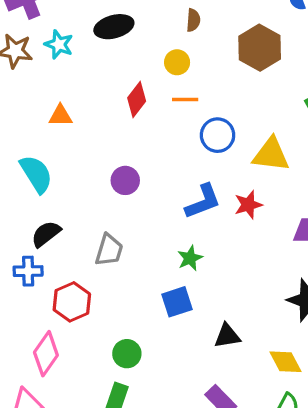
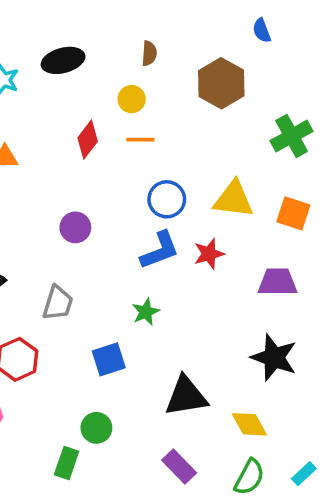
blue circle: (218, 135) -> (167, 199), moved
blue square: (177, 302) -> (109, 359), moved
black triangle: (227, 336) -> (186, 396), size x1.5
green circle: (127, 354) -> (96, 428), moved

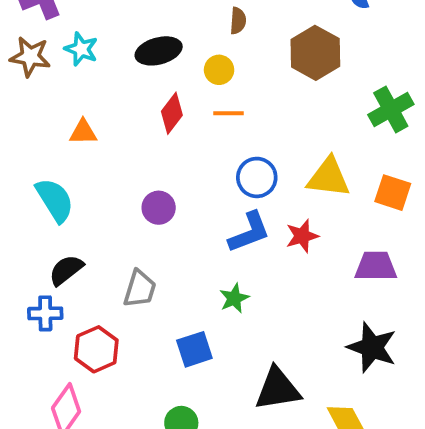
black ellipse: (63, 60) -> (159, 51), moved

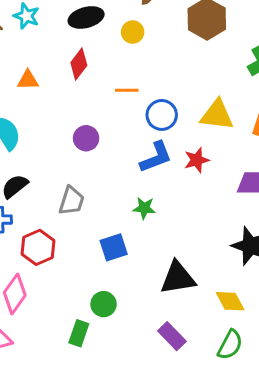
red diamond: (172, 113) -> (79, 64), moved
orange line: (228, 113) -> (127, 90), moved
green star: (234, 298) -> (144, 208), turned 30

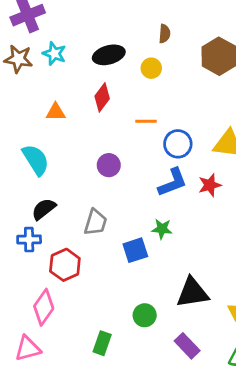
blue square: (114, 247) -> (135, 250), moved
green circle: (104, 304) -> (145, 315), moved

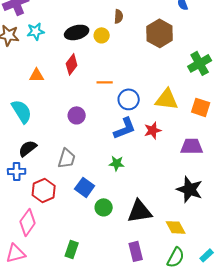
cyan star: (54, 54) -> (36, 31), turned -30
yellow circle: (151, 68) -> (102, 35), moved
blue square: (135, 250) -> (85, 187), moved, turned -36
green circle: (145, 315) -> (104, 207), moved
purple rectangle: (187, 346) -> (136, 251), turned 30

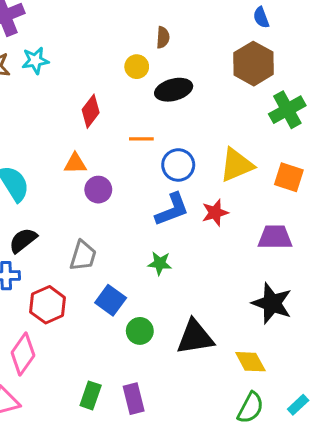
black ellipse: (77, 32) -> (174, 90), moved
brown hexagon: (160, 33) -> (253, 64), moved
orange triangle: (37, 75) -> (75, 163), moved
yellow triangle: (167, 99) -> (237, 165), turned -30
purple rectangle: (136, 251) -> (134, 399), moved

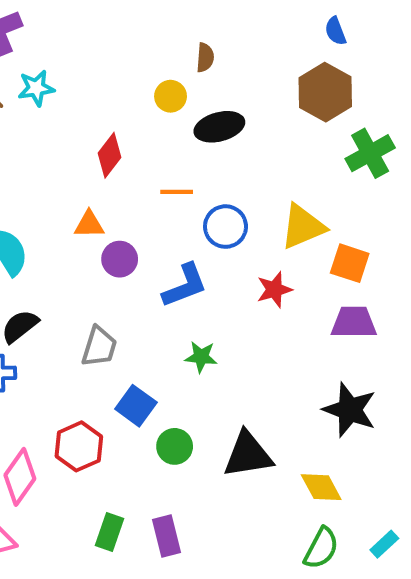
orange square: (289, 177) -> (350, 263), moved
blue L-shape: (172, 210) -> (185, 286), moved
red hexagon: (48, 305) -> (79, 446), moved

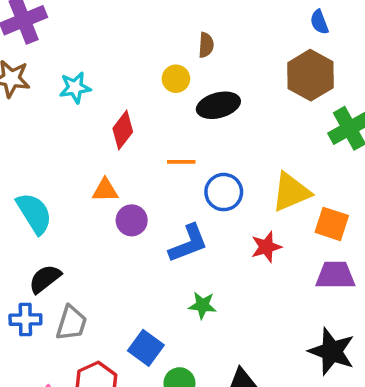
cyan star: (36, 88) -> (75, 88), moved
gray trapezoid: (99, 347) -> (71, 323), moved

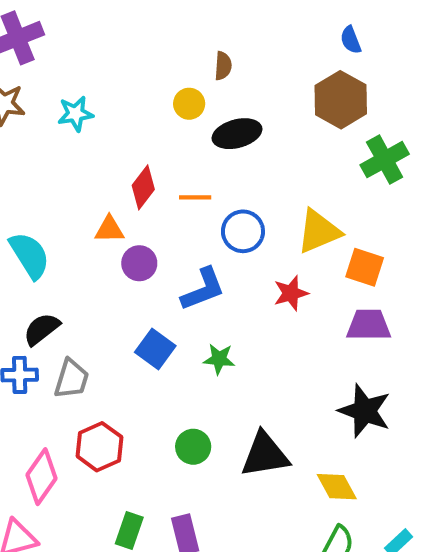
red diamond: (123, 130) -> (143, 187), moved
blue square: (146, 348) -> (155, 349), moved

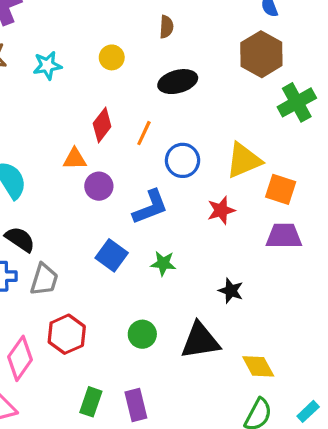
yellow circle: (189, 104) -> (112, 57), moved
orange line: (195, 197) -> (144, 133), turned -65
black semicircle: (42, 329) -> (20, 239), turned 72
black star: (365, 411) -> (231, 291), moved, size x0.6

